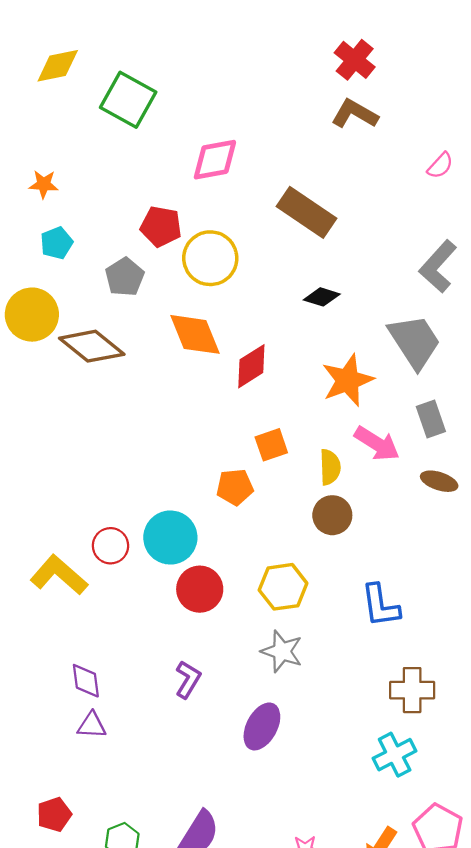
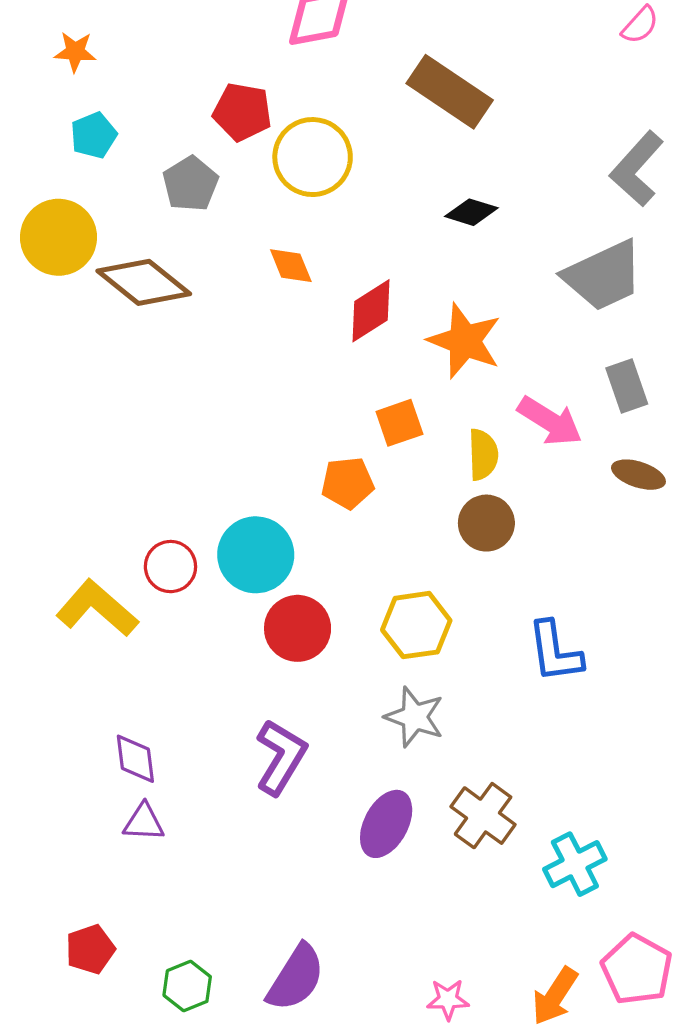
orange diamond: (195, 334) -> (291, 266), size x0.6
gray trapezoid: (414, 342) -> (603, 276), turned 98
orange star: (348, 380) -> (465, 341), moved, turned -30
purple L-shape: (188, 680) -> (281, 757), size x1.4
brown cross: (412, 690) -> (483, 816), moved, turned 36

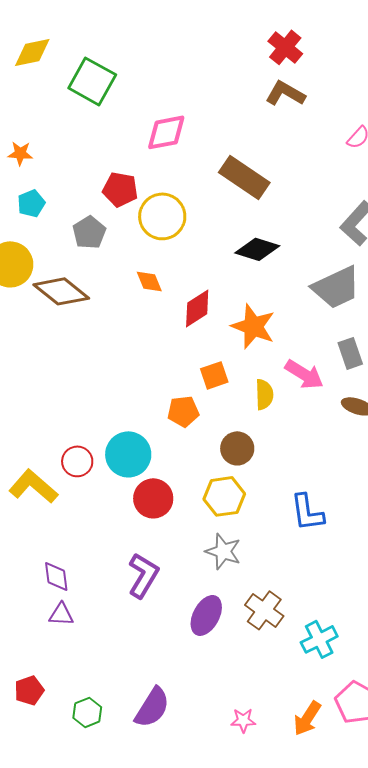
black diamond: (471, 212) -> (257, 249), size x1.4
brown circle: (486, 523) -> (237, 448), moved

